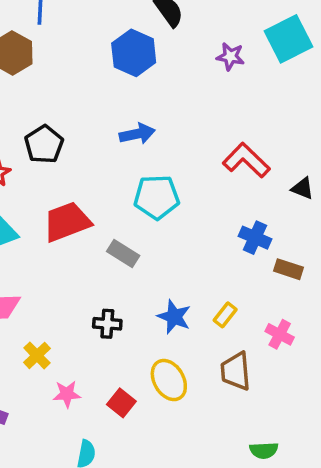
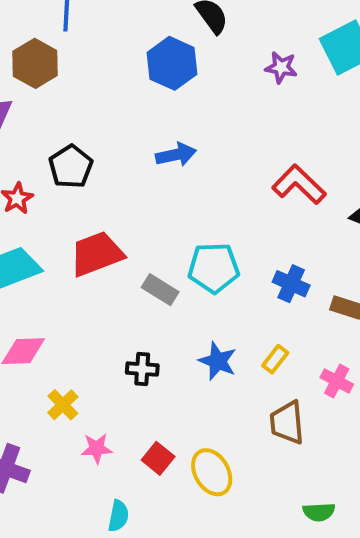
cyan pentagon: (157, 197) -> (214, 268), moved
blue cross: (255, 238) -> (291, 284), moved
yellow ellipse: (169, 380) -> (212, 472), moved

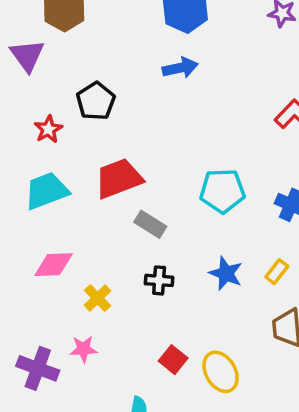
blue arrow: (176, 155) -> (180, 68), moved
gray rectangle: (160, 290) -> (150, 224), moved
yellow cross: (63, 405) -> (98, 298), moved
pink star: (97, 448) -> (83, 349), moved

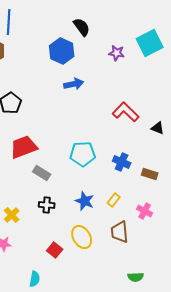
blue arrow: (180, 68) -> (74, 84), moved
yellow ellipse: (221, 372) -> (82, 237), moved

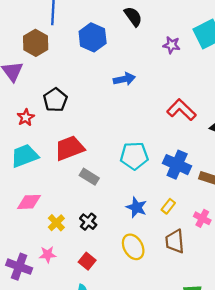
blue hexagon: (62, 51) -> (93, 37), moved
blue cross: (122, 162) -> (177, 165), size x1.4
black cross: (47, 205) -> (88, 222), moved, turned 35
red square: (55, 250) -> (87, 261), moved

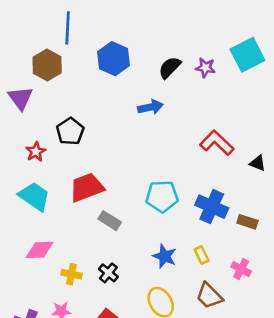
black semicircle: (133, 17) -> (170, 68), moved, turned -100
cyan trapezoid: (25, 156) -> (34, 196), turned 56
yellow rectangle: (168, 206) -> (202, 255), turned -64
yellow cross: (56, 223) -> (71, 274), turned -35
brown trapezoid: (175, 241) -> (209, 296), turned -40

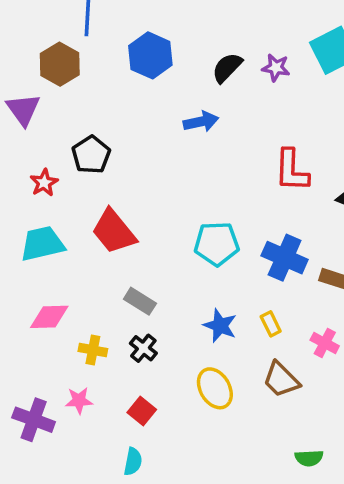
red L-shape: (217, 143) -> (292, 170), turned -132
red trapezoid: (87, 187) -> (114, 231), turned -108
cyan trapezoid: (34, 196) -> (42, 244), turned -48
gray rectangle: (110, 221) -> (140, 301), moved

